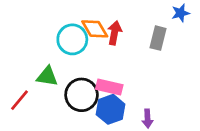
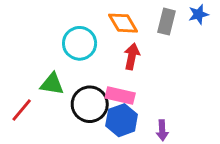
orange diamond: (95, 29) -> (123, 23), moved
red arrow: (115, 33) -> (132, 56), moved
gray rectangle: (158, 38) -> (167, 22), moved

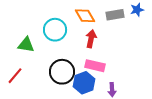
gray rectangle: (167, 22) -> (115, 15), turned 66
green triangle: (52, 84) -> (26, 45), moved
pink rectangle: (120, 96) -> (95, 66), moved

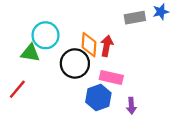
orange diamond: (85, 16) -> (89, 45), moved, turned 35
cyan circle: (55, 30) -> (46, 35), moved
black circle: (62, 72) -> (75, 63), moved

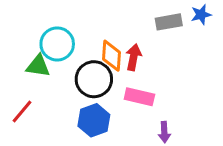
blue hexagon: (98, 98) -> (94, 120), moved

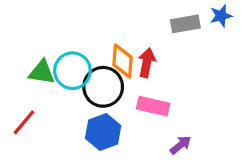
cyan circle: (57, 44) -> (72, 71), moved
purple arrow: (164, 132) -> (181, 145), turned -126

